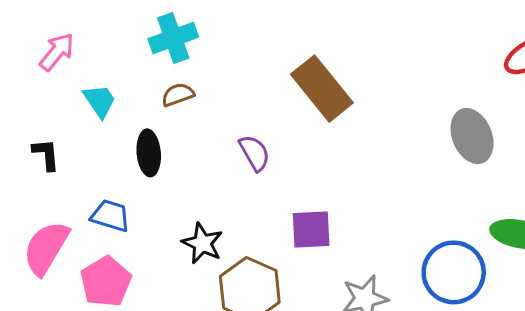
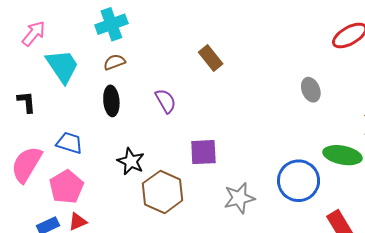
brown rectangle: (322, 89) -> (211, 58), size x0.6
cyan trapezoid: (100, 101) -> (62, 66), size x1.5
gray ellipse: (472, 136) -> (311, 90), size x0.7
black ellipse: (149, 153) -> (111, 101), moved

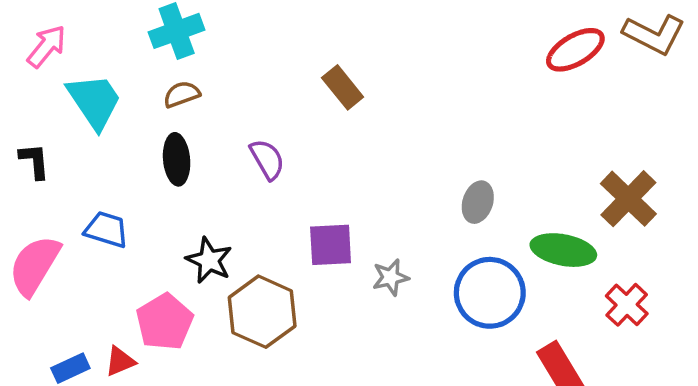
gray ellipse: (311, 90) -> (478, 202), moved, turned 40
pink pentagon: (66, 187) -> (165, 322), moved
gray star: (239, 198) -> (390, 277), moved, size x0.7

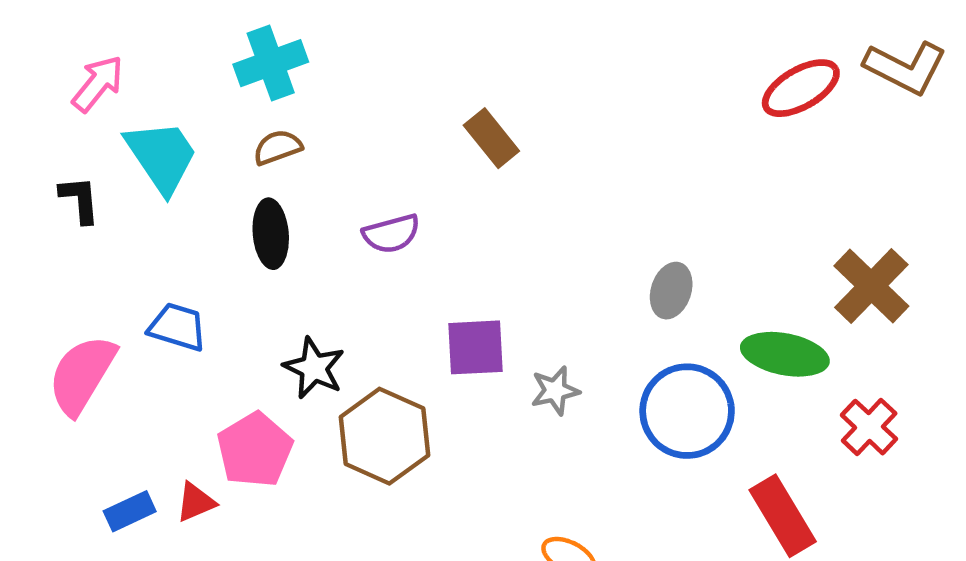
purple semicircle: (267, 159) -> (391, 234), turned 105
black L-shape: (34, 161) -> (80, 200), moved

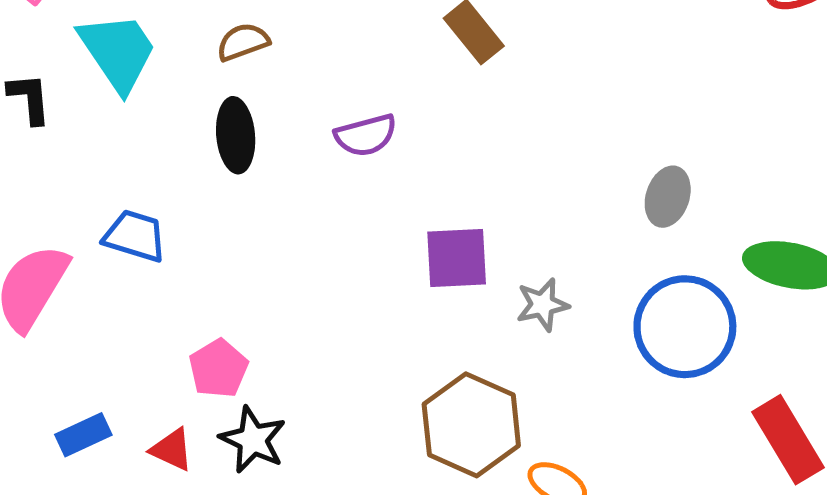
black star: (314, 368) -> (253, 440), moved
brown hexagon: (384, 436) -> (471, 425), moved
pink pentagon: (255, 450) -> (218, 368), size x0.7
red triangle: (196, 502) -> (172, 449), moved, turned 48

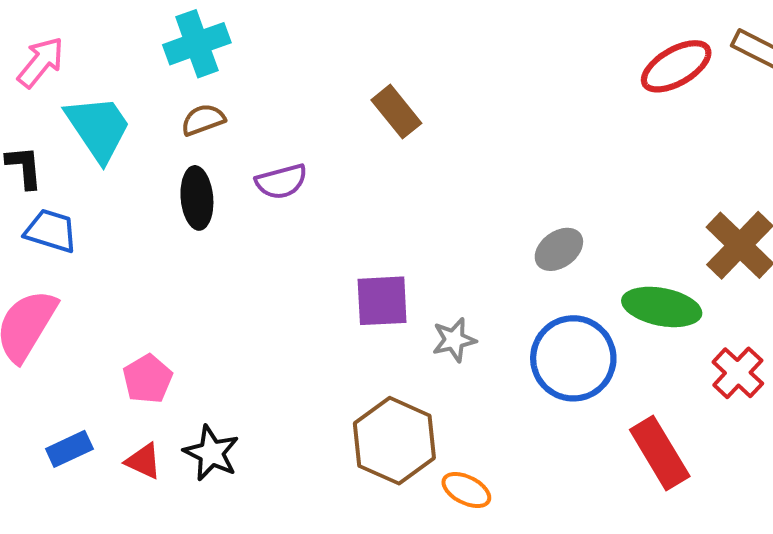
purple semicircle: (366, 135) -> (281, 182), moved
gray ellipse: (668, 197) -> (559, 249), turned 36
blue trapezoid: (135, 236) -> (51, 231), moved
pink pentagon: (218, 368) -> (148, 379), moved

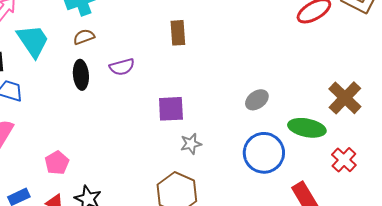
brown rectangle: (396, 112) -> (178, 33), turned 35
purple square: (382, 301) -> (171, 109), moved
gray star: (454, 340) -> (191, 144), moved

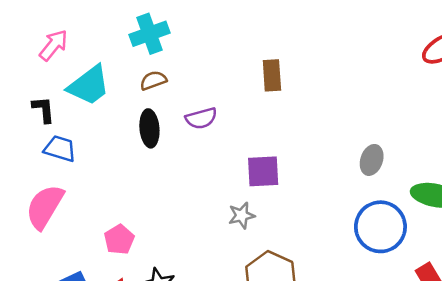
cyan trapezoid: (33, 41) -> (89, 85), turned 87
gray ellipse: (257, 100) -> (372, 160), turned -35
gray star: (191, 144) -> (242, 215), moved

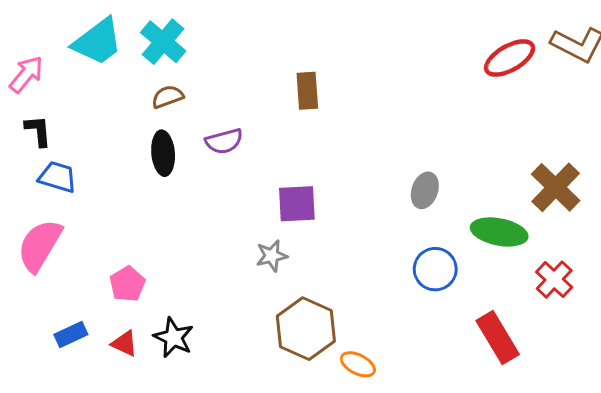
cyan cross: (149, 34) -> (163, 42), turned -30
pink arrow: (54, 45) -> (26, 74), moved
cyan trapezoid: (89, 85) -> (98, 42), moved
blue circle: (380, 227) -> (435, 269), size x0.7

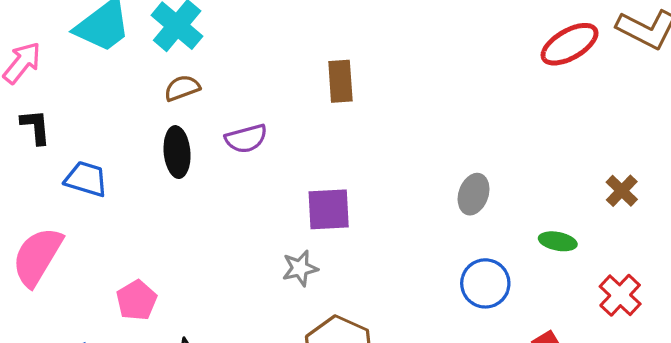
blue trapezoid: (58, 177) -> (86, 179), moved
brown cross: (556, 187) -> (622, 191), size x0.6
green ellipse: (499, 232) -> (558, 241), size x0.6

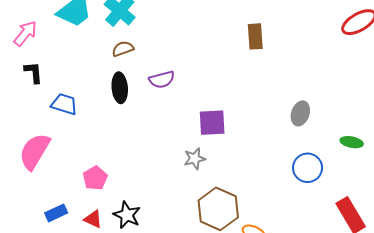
brown rectangle: (340, 81) -> (255, 36), moved

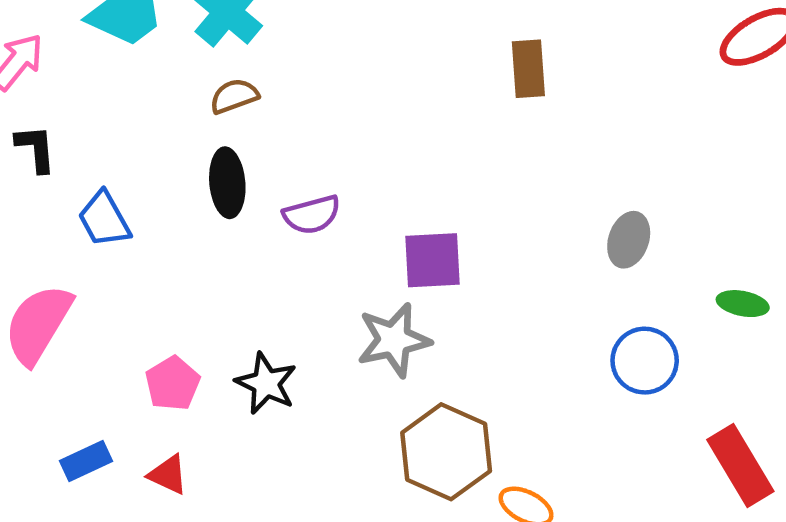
purple semicircle: (162, 80) -> (312, 215), moved
blue trapezoid: (64, 104) -> (104, 219), turned -136
gray star: (195, 159) -> (394, 340), size x1.5
black star: (127, 215) -> (266, 383), moved

